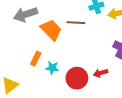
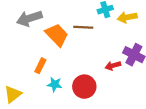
cyan star: (52, 68) -> (55, 84), moved
red arrow: (101, 73) -> (113, 66), moved

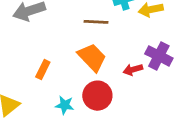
orange trapezoid: (57, 35) -> (92, 57), moved
cyan star: (55, 84) -> (65, 105), moved

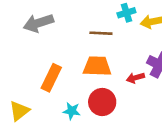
orange trapezoid: (92, 57) -> (97, 66), turned -44
orange rectangle: (43, 70) -> (51, 78), size x1.5

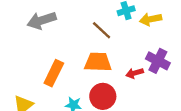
brown line: (101, 33) -> (102, 30), turned 40

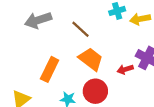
brown line: (102, 30) -> (80, 29), moved
orange trapezoid: (98, 62) -> (91, 59), turned 35

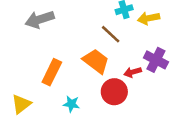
brown line: (80, 29) -> (111, 34), moved
red circle: (95, 91) -> (114, 92), moved

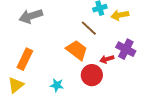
orange rectangle: (52, 72) -> (25, 59), moved

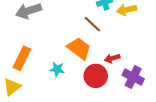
purple cross: (126, 49) -> (133, 77), moved
cyan star: (57, 85) -> (57, 69), moved

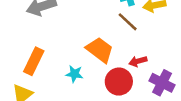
brown line: (92, 24) -> (128, 22), moved

